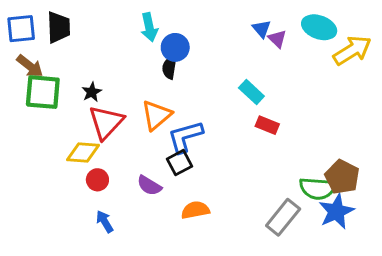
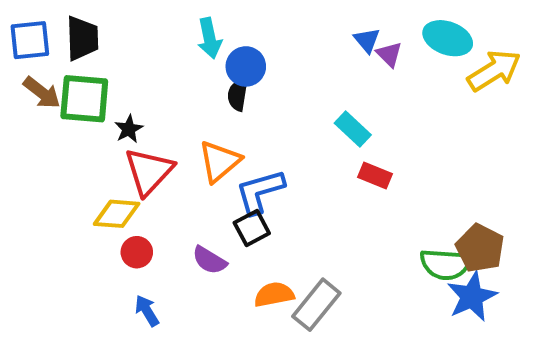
green square: (43, 92) -> (84, 99), moved
gray rectangle: (283, 217) -> (316, 305), moved

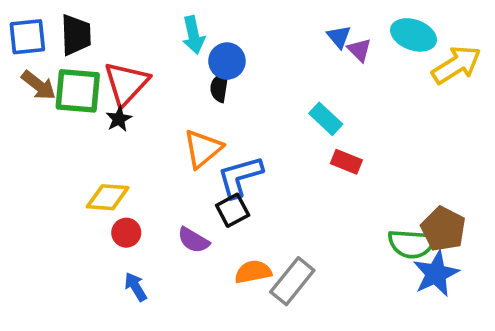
red triangle: (149, 171) -> (126, 83), moved

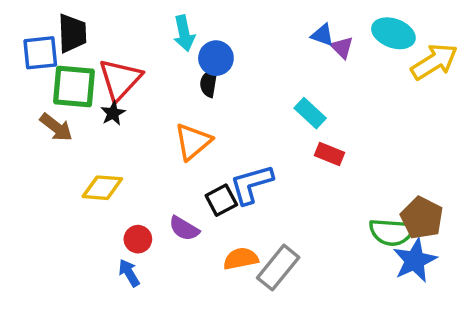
blue square: (27, 37) -> (40, 53), moved
blue triangle: (339, 37) -> (322, 35), turned -30
brown arrow: (39, 85) -> (56, 127), moved
blue L-shape: (240, 177) -> (251, 184), moved
red circle: (126, 233) -> (138, 239), moved

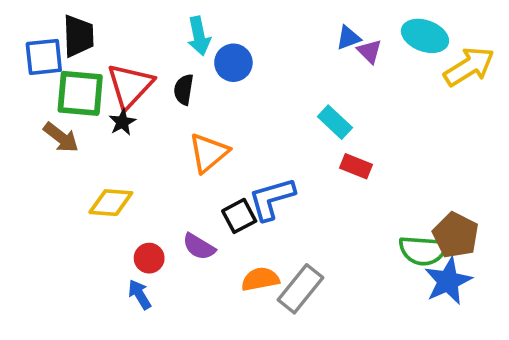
blue triangle: (322, 35) -> (348, 38), turned -40
black semicircle: (209, 83) -> (184, 90), moved

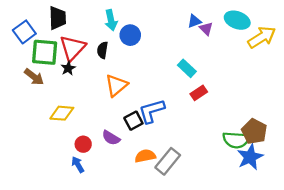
black trapezoid: (78, 36) -> (58, 18), moved
blue square: (44, 57) -> (24, 32), turned -30
red rectangle: (356, 166) -> (199, 93), turned -56

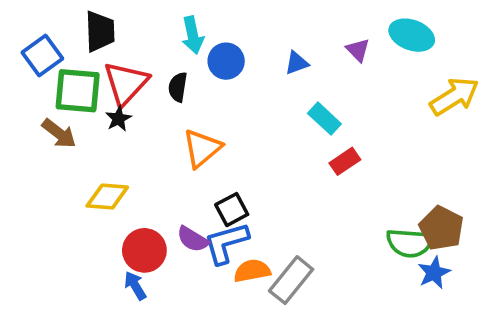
blue triangle: (194, 21) -> (297, 63), moved
yellow arrow: (262, 37) -> (454, 96), moved
blue L-shape: (152, 111) -> (226, 243), moved
red circle: (83, 144) -> (144, 250), size x1.5
blue star: (250, 157) -> (434, 273), size x0.7

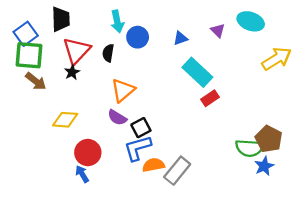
green square: (78, 91) -> (29, 55), moved
cyan rectangle: (324, 119) -> (197, 72), size x1.5
purple semicircle: (193, 239) -> (117, 117), moved

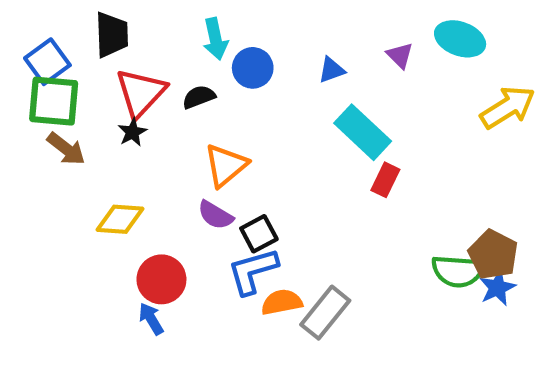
black semicircle: (108, 53) -> (199, 97), turned 60
red rectangle: (210, 98) -> (385, 180), turned -30
blue star: (264, 166) -> (497, 288), moved

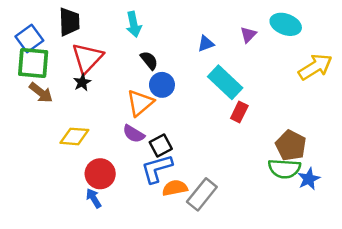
purple triangle: (400, 55) -> (248, 35), turned 30
blue circle: (253, 68) -> (162, 85), moved
black semicircle: (199, 97) -> (149, 60), moved, turned 72
brown pentagon: (493, 254) -> (291, 145), moved

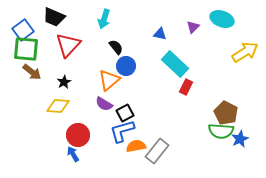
black trapezoid: (69, 22) -> (54, 17), turned 115
cyan arrow: (134, 24) -> (104, 19), turned 30
blue triangle: (206, 44) -> (160, 34), turned 32
black star: (82, 82) -> (64, 82), moved

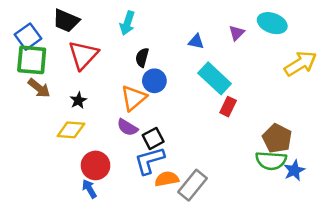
black semicircle: (116, 47) -> (142, 57), turned -126

